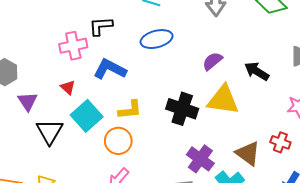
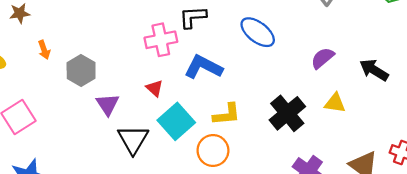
blue ellipse: (157, 39) -> (258, 32), turned 52
yellow triangle: (223, 100) -> (335, 103), size x0.6
black cross: (182, 109) -> (287, 113), turned 32

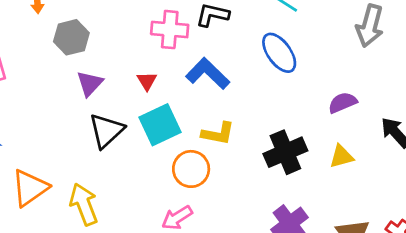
yellow triangle: (335, 103) -> (341, 156), turned -40

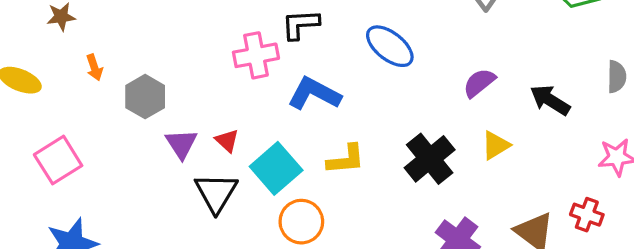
red triangle: (147, 81) -> (227, 141), moved
orange circle: (191, 169) -> (301, 222), moved

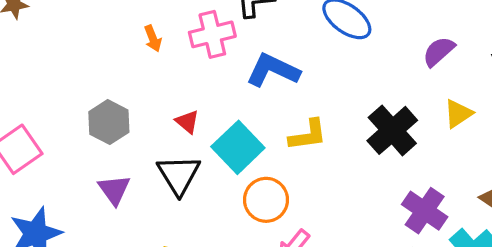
orange arrow: (94, 67) -> (153, 38), moved
gray hexagon: (145, 97) -> (109, 122), moved
purple triangle: (181, 144) -> (114, 190), moved

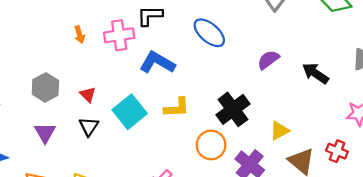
yellow triangle: (458, 114) -> (279, 131), moved
red triangle: (187, 122) -> (88, 95), moved
black triangle: (179, 175) -> (89, 126), size x0.7
orange circle: (266, 200) -> (211, 145), moved

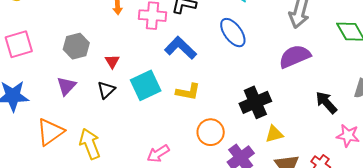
purple semicircle: (268, 60) -> (295, 56), moved, size x1.5
black arrow: (315, 73) -> (326, 102), moved
black cross: (233, 109) -> (255, 102), moved

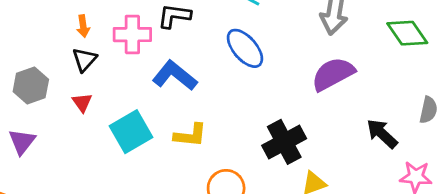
black triangle: (106, 90) -> (84, 60), moved

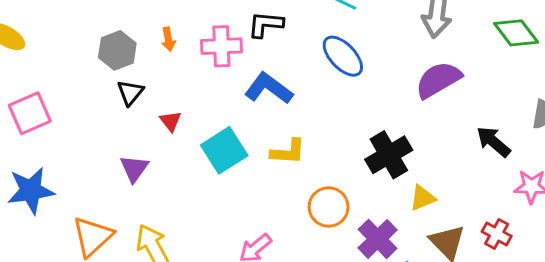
black triangle: (84, 60) -> (130, 93), moved
gray hexagon: (31, 86) -> (117, 50), moved
purple triangle: (22, 142) -> (134, 168), moved

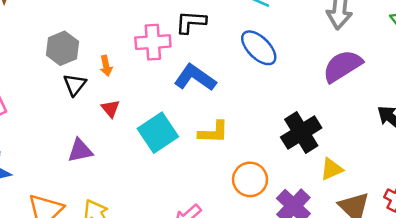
orange arrow: (168, 39) -> (106, 66), moved
purple triangle: (134, 168) -> (80, 151), turned 44

